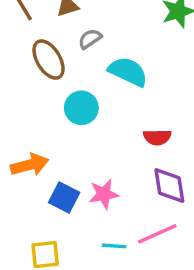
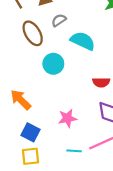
orange arrow: (30, 165) -> (21, 100), turned -120
blue square: (64, 198) -> (30, 132), moved

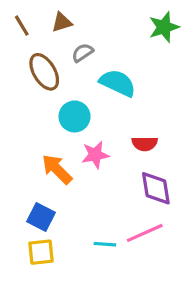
orange arrow: (21, 100) -> (57, 169), moved
pink star: (67, 118) -> (95, 155), moved

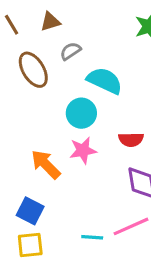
cyan circle: (75, 116) -> (81, 113), moved

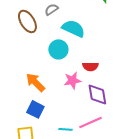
pink star: (83, 150) -> (72, 80), moved
blue square: (30, 211) -> (35, 109), moved

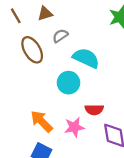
red semicircle: (90, 66) -> (94, 110), moved
pink star: (72, 80) -> (74, 127), moved

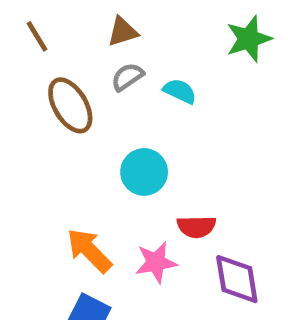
brown triangle: (45, 14) -> (123, 32), moved
cyan semicircle: (86, 58) -> (180, 91), moved, size x0.6

